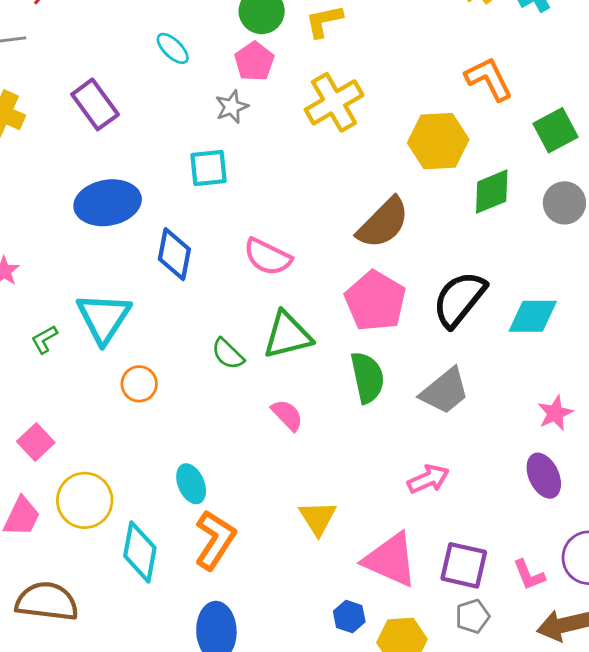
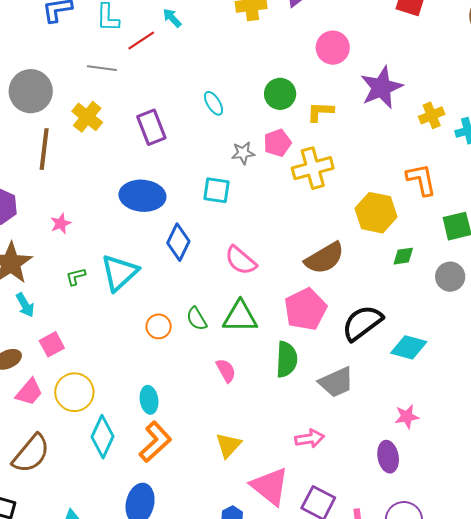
pink pentagon: (254, 61) -> (277, 143), moved
green diamond: (492, 192) -> (403, 256), size x0.7
orange circle: (139, 384) -> (159, 326), moved
brown semicircle: (47, 601) -> (31, 454), turned 108

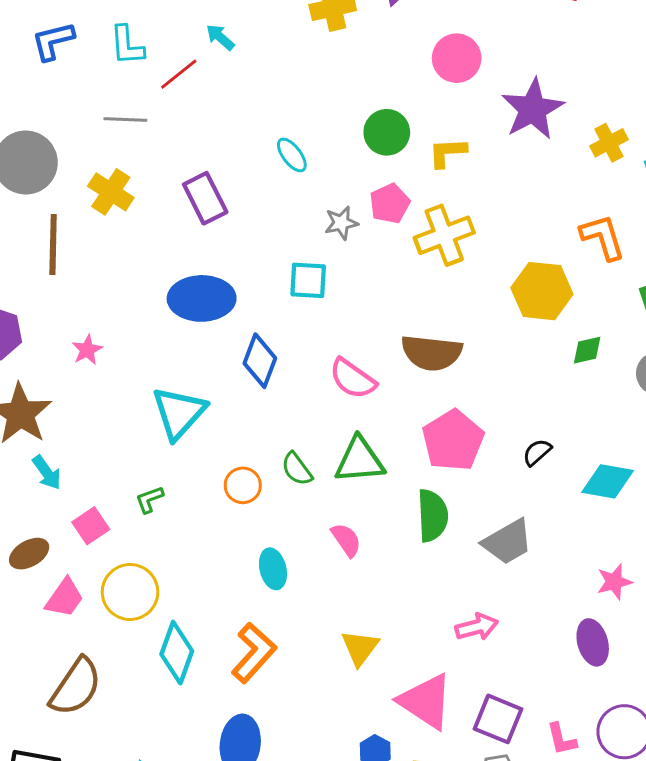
brown semicircle: (324, 258) -> (432, 353), moved, turned 42
green L-shape: (76, 277) -> (149, 499), moved
black semicircle: (362, 323) -> (537, 452), size x0.5
cyan ellipse: (149, 400) -> (273, 569), moved

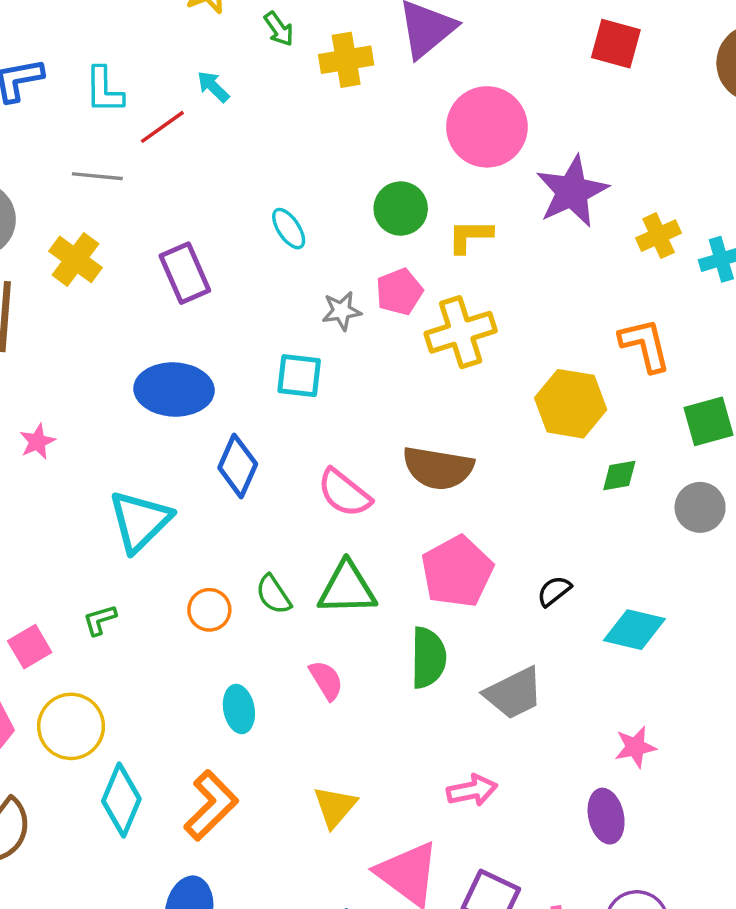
pink circle: (457, 58) -> (487, 127), size x1.4

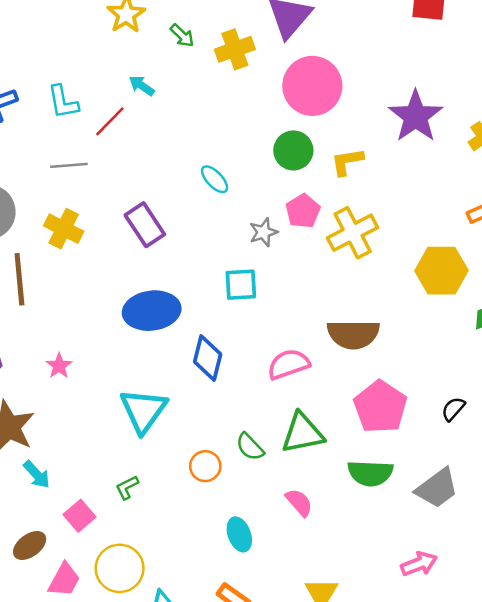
pink circle: (487, 127) -> (312, 86), moved
pink semicircle: (344, 493) -> (288, 364), turned 132
green semicircle: (428, 658) -> (370, 473), turned 102

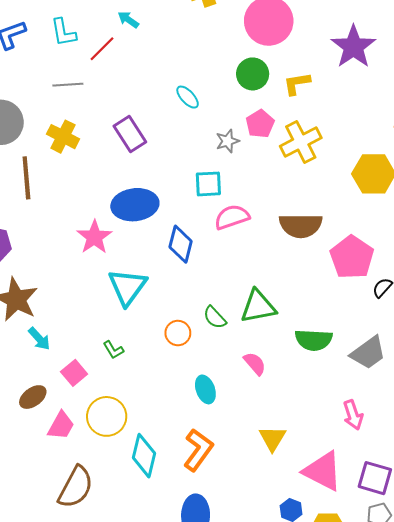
pink semicircle: (288, 364) -> (232, 217), moved
pink star: (59, 366) -> (94, 237), moved, size x1.6
pink pentagon: (380, 407) -> (352, 257), moved
green L-shape: (127, 487) -> (113, 350), turned -95
pink arrow: (419, 564) -> (353, 415), turned 92

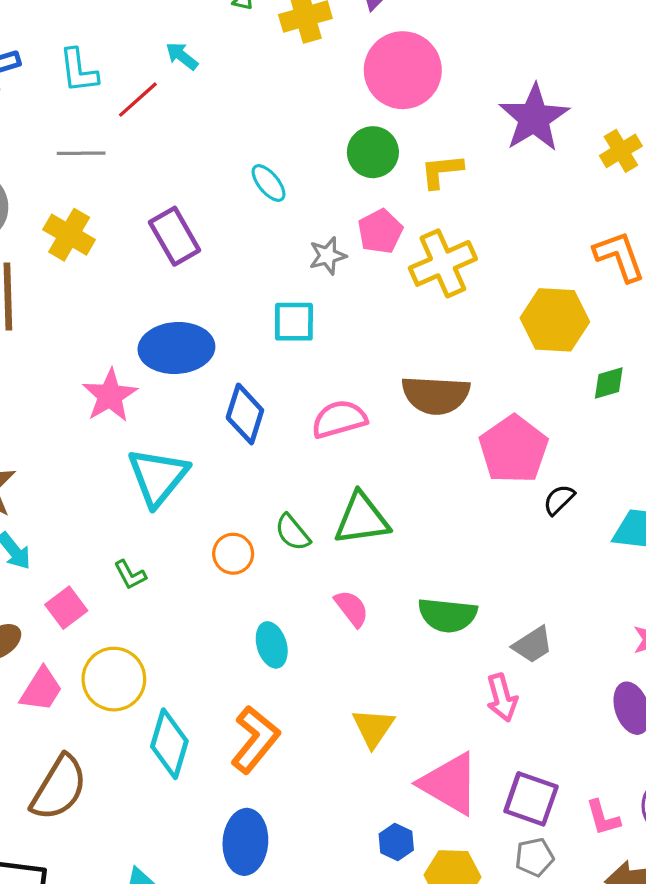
pink semicircle: (232, 217) -> (339, 419), moved
green semicircle: (314, 340) -> (447, 615), moved
gray trapezoid: (368, 353) -> (533, 645), moved, size x0.7

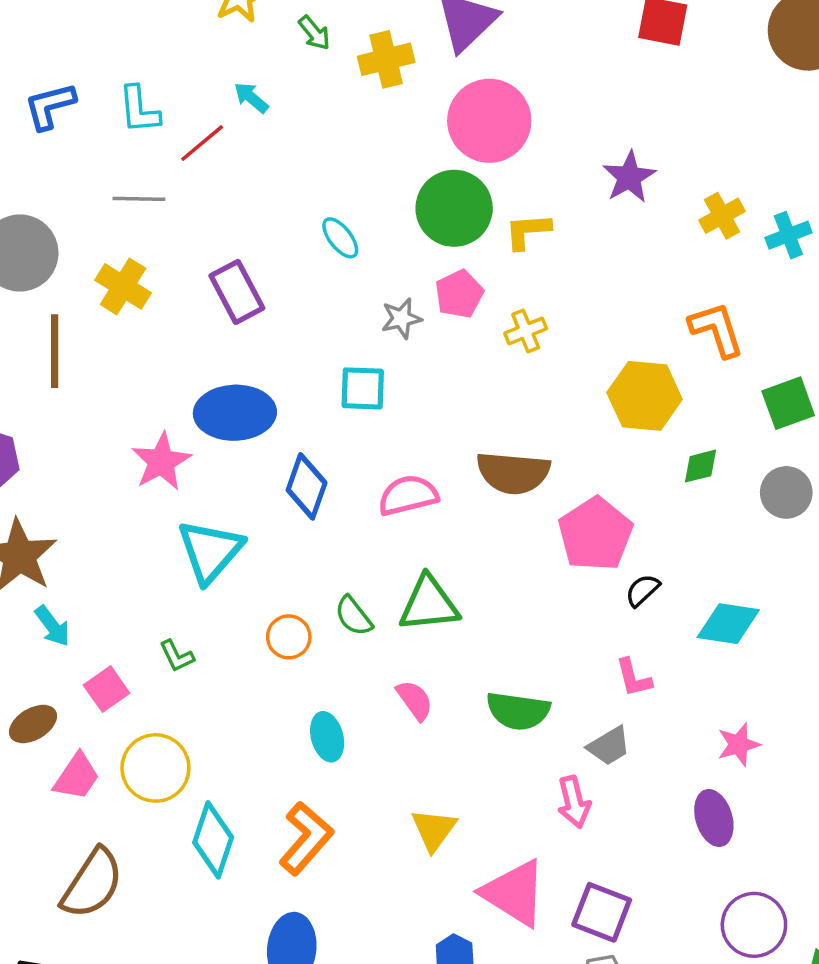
purple star: (534, 118) -> (629, 177), size x0.7
green circle: (373, 152) -> (454, 208), size x1.4
yellow cross: (443, 263) -> (526, 331), size x0.6
pink L-shape: (603, 818) -> (634, 678), moved

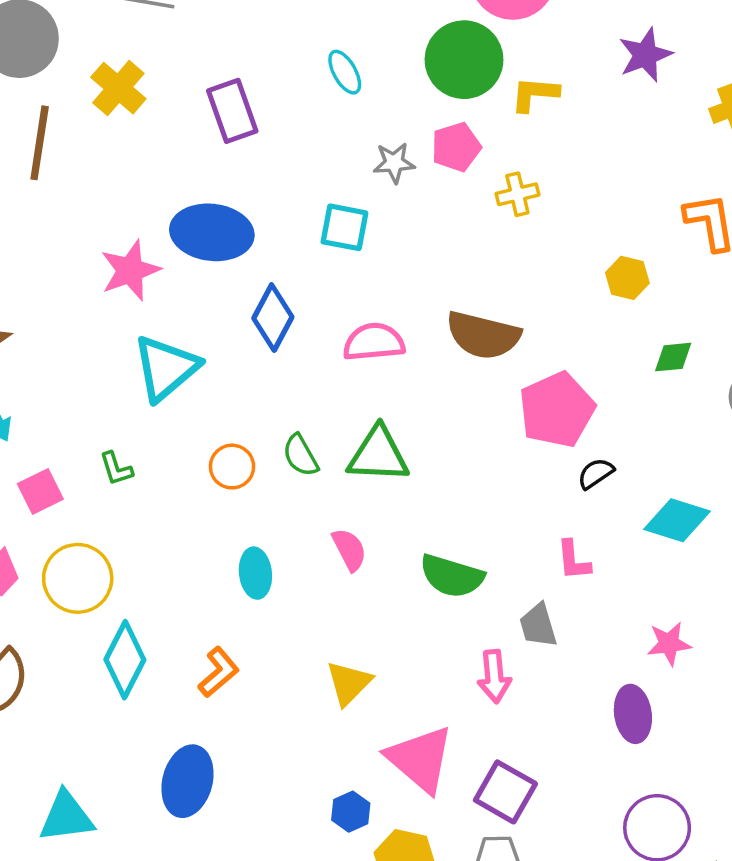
yellow hexagon: (645, 396) -> (627, 278), size x0.6
gray trapezoid: (609, 746) -> (538, 625), turned 96
orange L-shape: (306, 838) -> (219, 672), size x0.7

